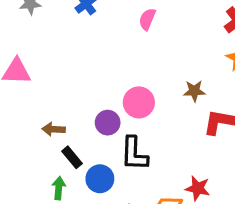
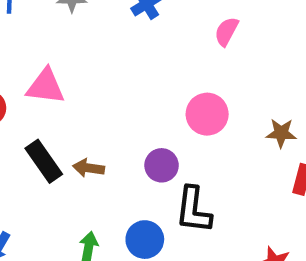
pink circle: (139, 102) -> (207, 114), moved
black rectangle: (72, 157) -> (44, 161), moved, size x1.4

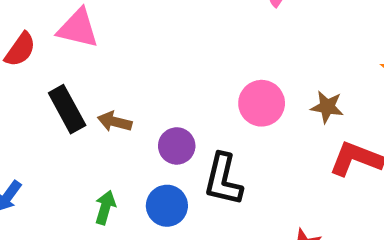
pink circle: (207, 114) -> (262, 103), moved
purple circle: (162, 165) -> (177, 146), moved

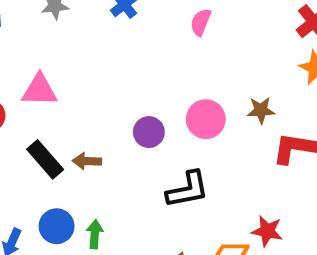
purple circle: (177, 146) -> (149, 132), moved
black L-shape: (223, 180) -> (188, 190), turned -102
blue circle: (167, 206) -> (57, 226), moved

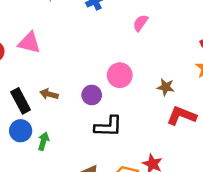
pink circle: (206, 119) -> (120, 75), moved
purple circle: (149, 132) -> (92, 95), moved
black rectangle: (45, 159) -> (21, 101), moved

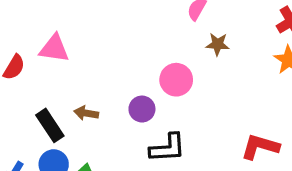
brown star: (166, 87) -> (218, 44), moved
red L-shape: (182, 116) -> (260, 147), moved

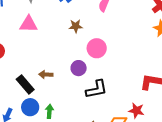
brown star: (218, 44) -> (76, 26), moved
pink triangle: (54, 48) -> (29, 24), moved

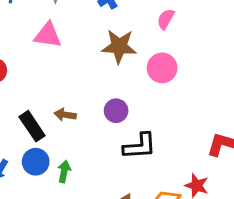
brown star: (76, 26) -> (119, 46), size x1.6
pink circle: (97, 48) -> (162, 68), moved

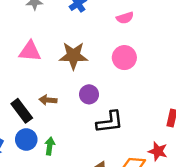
pink semicircle: (166, 19) -> (125, 18), turned -133
pink triangle: (48, 35) -> (30, 51), moved
brown star: (119, 46) -> (73, 56), moved

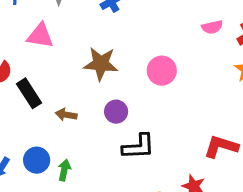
pink semicircle: (125, 18) -> (212, 27), moved
pink triangle: (30, 51) -> (40, 36), moved
black rectangle: (22, 111) -> (29, 93), moved

